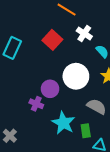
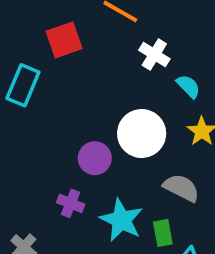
red square: (52, 40) -> (64, 40), moved, turned 30
purple cross: (36, 104) -> (71, 203), moved

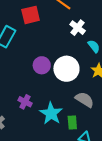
purple circle: (95, 158) -> (42, 65), moved

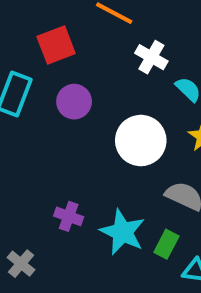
purple circle: (42, 65) -> (74, 102), moved
green rectangle: (72, 123) -> (166, 244), turned 40

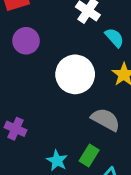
cyan star: (123, 232) -> (57, 161), moved, size x0.6

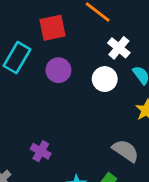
white circle: (75, 74) -> (105, 79), moved, size x0.7

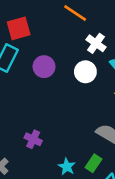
red square: (52, 28) -> (19, 28), moved

